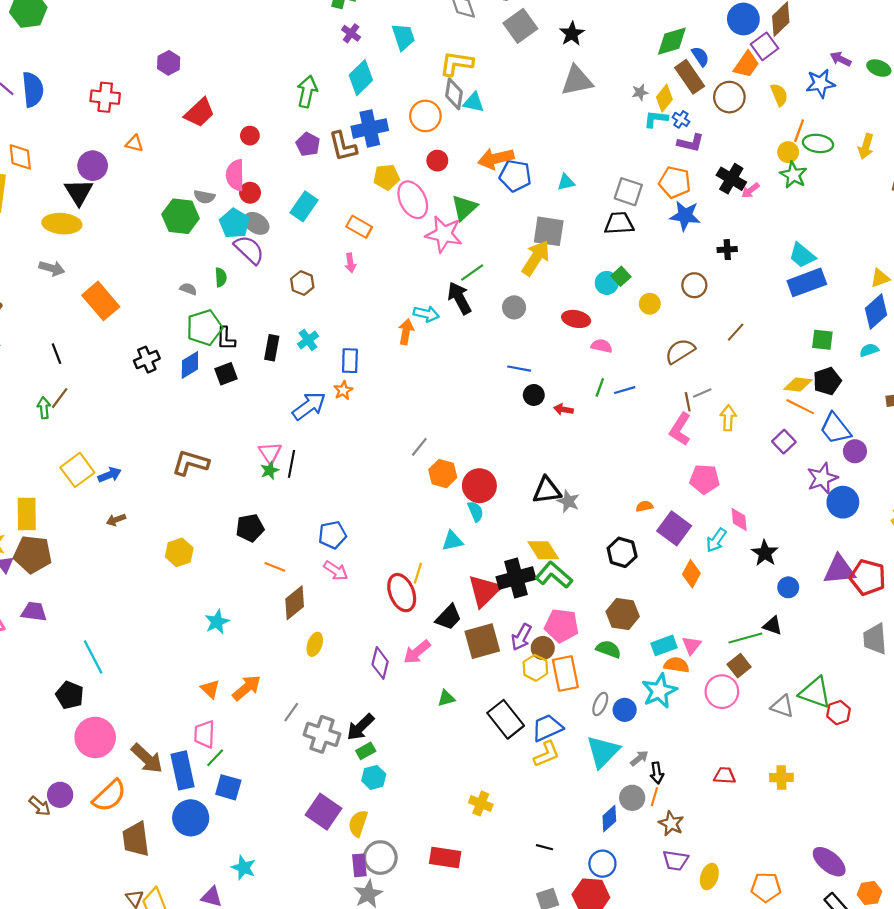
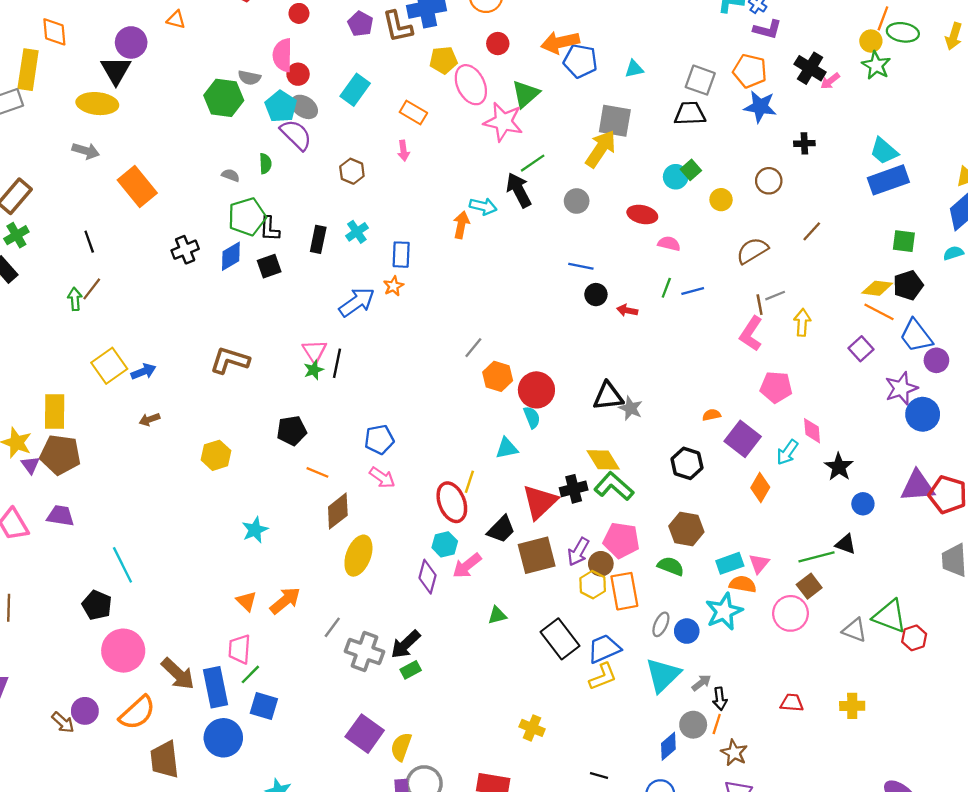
black cross: (516, 578) -> (574, 489), size x0.7
yellow ellipse: (315, 644) -> (358, 556), size x1.6
cyan hexagon: (374, 777) -> (445, 544), moved

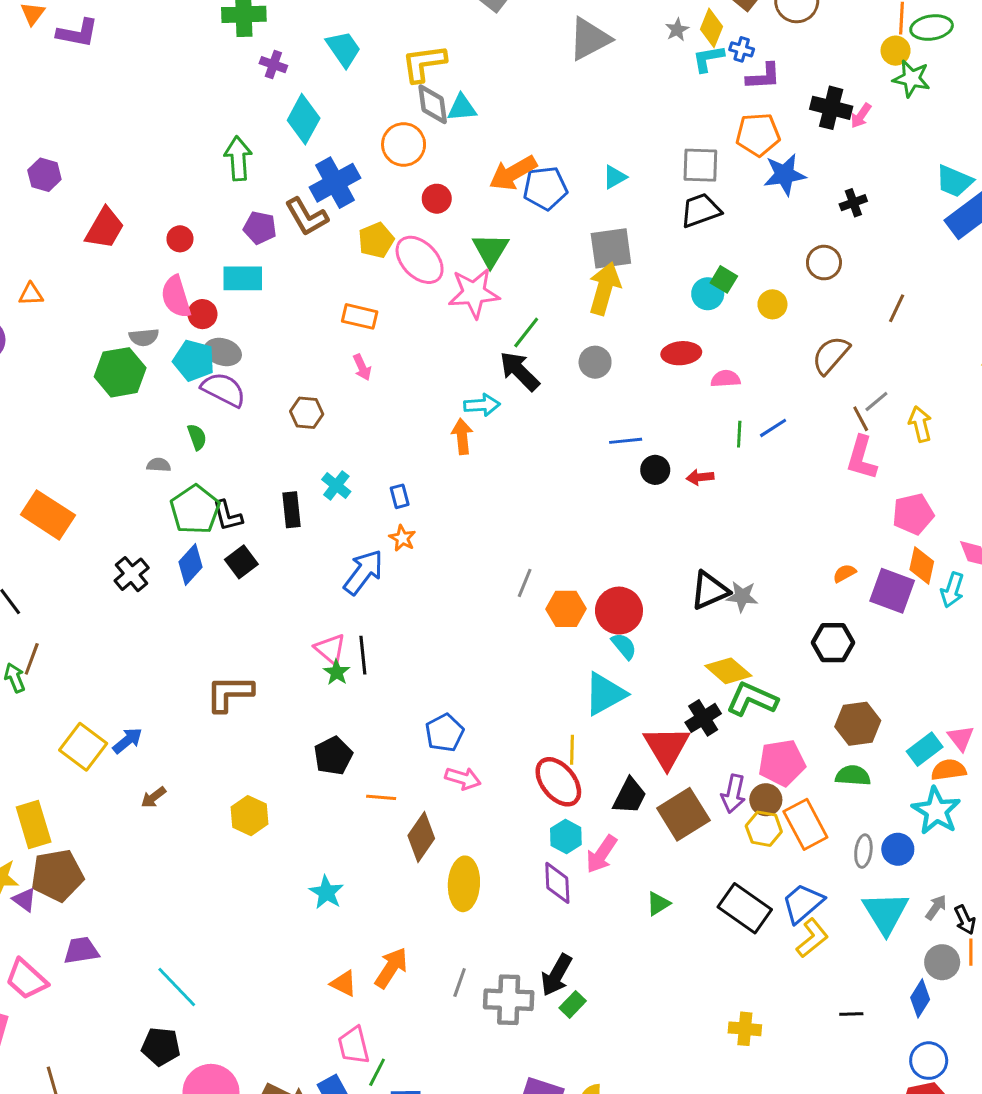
cyan rectangle: (355, 90) -> (243, 278), moved, turned 72
blue rectangle: (401, 255) -> (400, 496), size x0.7
cyan triangle: (507, 448) -> (605, 694), size x1.5
orange diamond: (760, 488) -> (922, 566), moved
black line: (599, 776) -> (851, 1014), moved

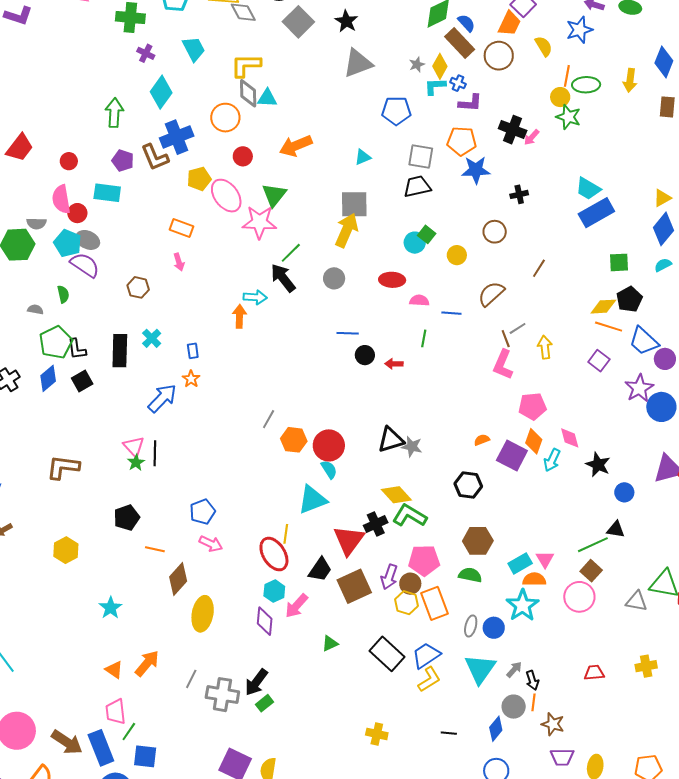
blue pentagon: (545, 188) -> (396, 111), moved
blue line: (773, 428) -> (451, 313), moved, turned 30
black rectangle: (291, 510) -> (120, 351), size x1.4

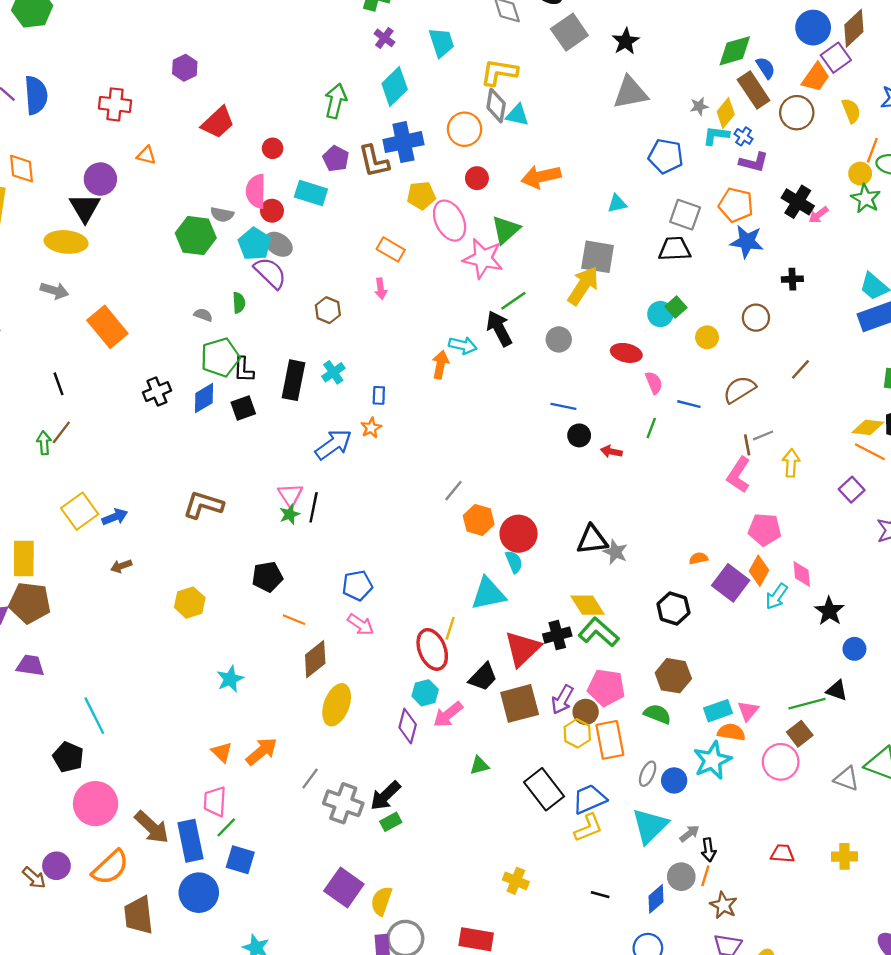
pink semicircle: (419, 300) -> (654, 383), turned 54

